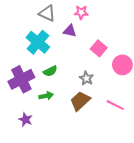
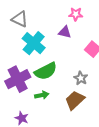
gray triangle: (47, 13) -> (20, 19), moved
green semicircle: (50, 71) -> (46, 71), size x1.6

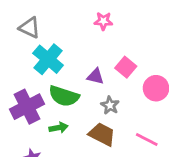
purple triangle: (65, 32) -> (95, 76), moved
green semicircle: (46, 71) -> (64, 96), turned 45
brown trapezoid: (75, 100) -> (102, 134), turned 70

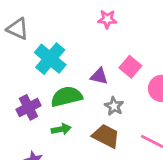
gray triangle: (30, 28) -> (18, 29), moved
green semicircle: (64, 96) -> (67, 97), turned 148
purple cross: (27, 107) -> (29, 107), size x0.7

